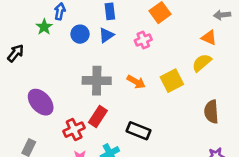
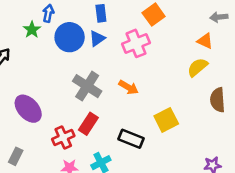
blue circle: (80, 34) -> (70, 37), size x1.5
pink cross: (143, 40) -> (136, 43), size x1.5
gray cross: (97, 81) -> (87, 86), turned 32
yellow square: (172, 81) -> (166, 120), moved
brown semicircle: (211, 112) -> (218, 100), moved

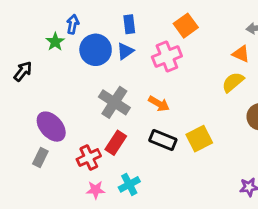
black rectangle: (131, 139) -> (163, 140), moved
gray rectangle: (16, 156) -> (40, 157), moved

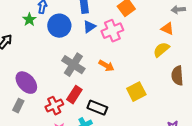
blue triangle: (125, 51) -> (89, 27), moved
black rectangle: (163, 140) -> (97, 108), moved

